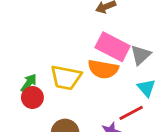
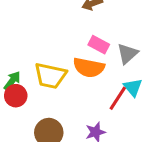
pink rectangle: (113, 47) -> (99, 45), size x0.6
red line: (131, 113) -> (118, 98), moved, turned -30

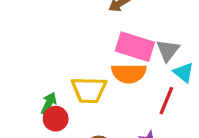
pink rectangle: (99, 45) -> (135, 47), size x1.6
cyan triangle: (133, 87) -> (184, 72), moved

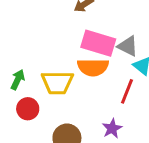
gray triangle: (168, 50) -> (128, 46), turned -40
green arrow: (49, 103) -> (18, 80), moved

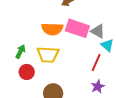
orange semicircle: (93, 67) -> (52, 29), moved
purple star: (112, 128) -> (98, 87), moved

